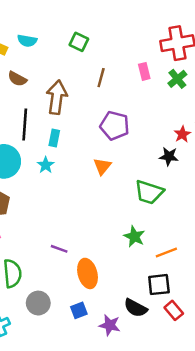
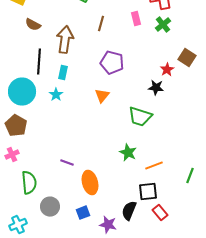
black semicircle: (136, 308) -> (129, 211), turned 84

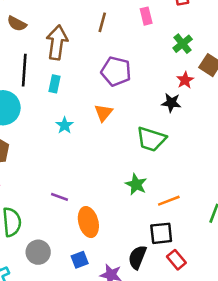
green cross: (163, 25) -> (183, 44), moved
cyan star: (56, 95) -> (65, 125), moved

